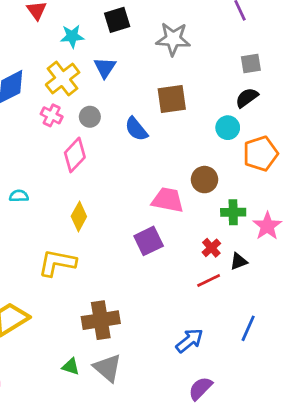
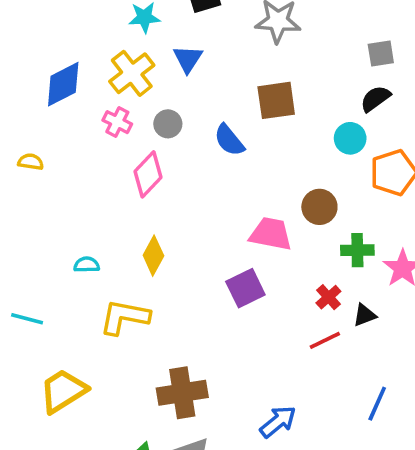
cyan semicircle: (19, 196) -> (87, 265), moved
blue arrow: (189, 341) -> (278, 422), moved

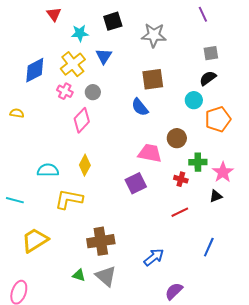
blue semicircle: (229, 140) -> (140, 107), moved
cyan semicircle: (87, 265) -> (48, 170), size x1.5
red cross: (328, 297) -> (181, 179), moved, turned -32
black triangle: (365, 315) -> (216, 196), moved

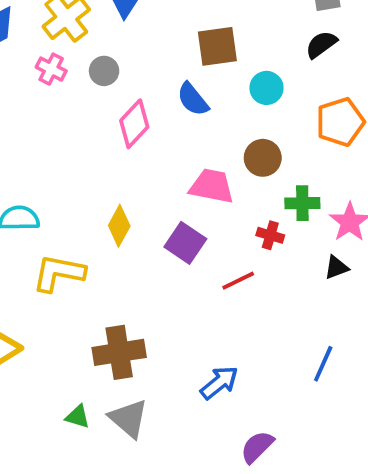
cyan circle: (194, 100) -> (266, 88), moved
pink diamond: (82, 120) -> (134, 124), moved
yellow diamond: (85, 165) -> (119, 226), moved
purple square: (136, 183) -> (185, 243), turned -30
red line: (180, 212) -> (238, 281), moved

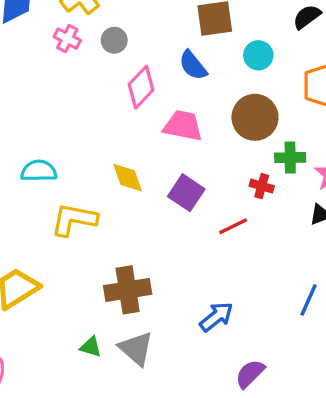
brown circle: (263, 158) -> (255, 117), size x1.4
pink trapezoid: (212, 186) -> (183, 126), moved
yellow diamond: (119, 226) -> (128, 178), turned -48

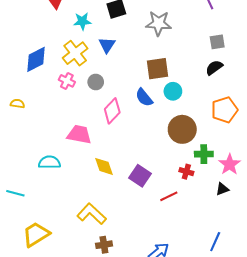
cyan circle: (258, 55) -> (173, 91), moved
pink trapezoid: (183, 126) -> (79, 135), moved
yellow L-shape: (74, 220) -> (92, 214), moved, turned 32
brown cross: (128, 290) -> (104, 245), moved, size x0.6

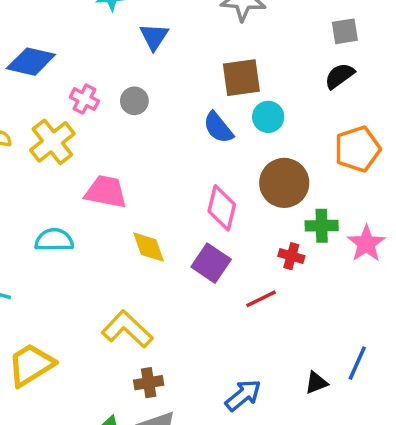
yellow cross: (75, 53) -> (52, 142), moved
blue diamond: (36, 59) -> (31, 62), turned 40
pink diamond: (112, 111) -> (222, 208), moved, turned -30
black triangle: (222, 189) -> (316, 383), moved
blue line: (215, 242) -> (357, 363), moved

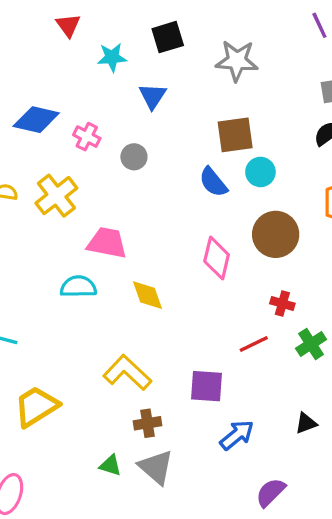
pink cross: (84, 99) -> (87, 137), moved
green cross: (322, 226) -> (311, 344), moved, turned -32
cyan semicircle: (54, 240) -> (78, 287), moved
purple square: (211, 263) -> (206, 386), moved, turned -30

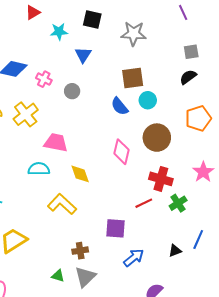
red triangle: (68, 25) -> (33, 12), turned 35
black square: (168, 37) -> (92, 19), turned 30
red cross: (282, 304) -> (161, 179), size x1.6
yellow L-shape: (127, 373) -> (62, 204), moved
gray triangle: (156, 467) -> (85, 277), turned 35

